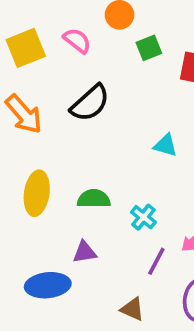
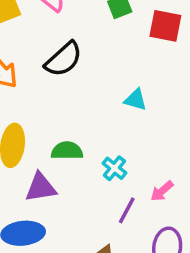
purple triangle: (85, 252) -> (41, 188), moved, size x1.4

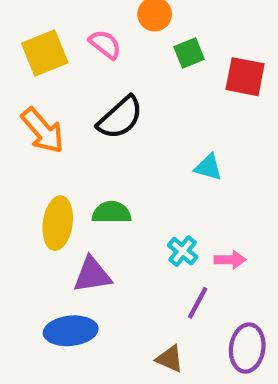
green semicircle: (67, 151) -> (112, 212), moved
pink arrow: (162, 191) -> (230, 260), moved, turned -140

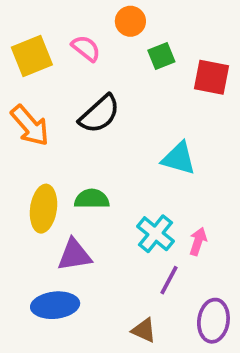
cyan triangle: (208, 167) -> (179, 158), size x1.4
cyan cross: (183, 251) -> (156, 234), size x1.4
pink arrow: (230, 260) -> (198, 241), turned -72

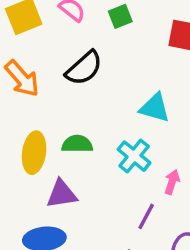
green square: (161, 56) -> (120, 16), moved
cyan cross: (156, 234) -> (134, 156), moved

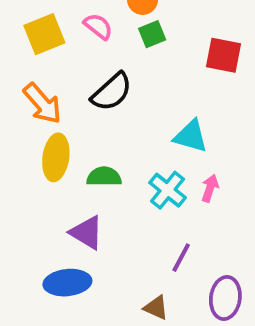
yellow ellipse: (34, 153) -> (56, 157), moved
pink arrow: (172, 182) -> (210, 188), moved
purple triangle: (62, 194) -> (87, 232), turned 40

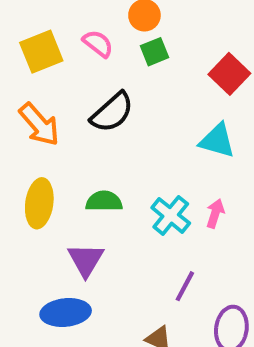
red square: (223, 55) -> (229, 74), turned 33
cyan triangle: (191, 136) -> (217, 141), moved
yellow ellipse: (56, 157) -> (39, 203), moved
purple triangle: (87, 232) -> (86, 260), turned 30

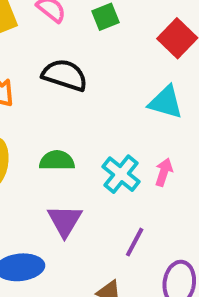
black semicircle: (112, 112) -> (65, 75), turned -120
purple triangle: (86, 260) -> (65, 221), moved

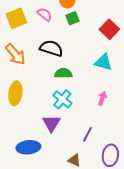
green semicircle: (57, 161) -> (63, 73), moved
cyan cross: (121, 174) -> (62, 99), moved

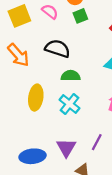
yellow ellipse: (15, 93) -> (36, 98), moved
purple triangle: (51, 123) -> (66, 148), moved

